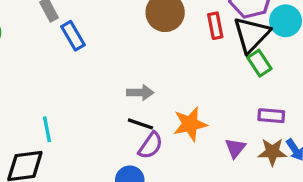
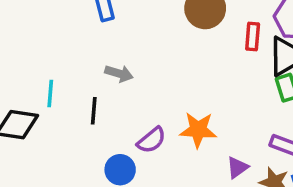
gray arrow: (140, 93) -> (119, 73), moved
black line: (140, 124) -> (94, 111), moved, turned 60

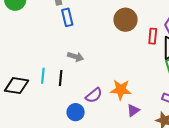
cyan line: (50, 93) -> (43, 76), moved
purple triangle: (237, 168) -> (133, 110), moved

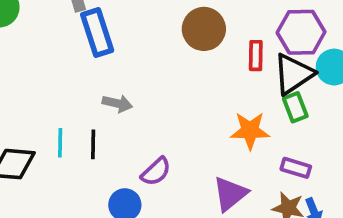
blue rectangle: (67, 17) -> (97, 33), size x1.4
orange star: (121, 90) -> (250, 131), moved
purple triangle: (133, 110) -> (230, 194), size x1.5

